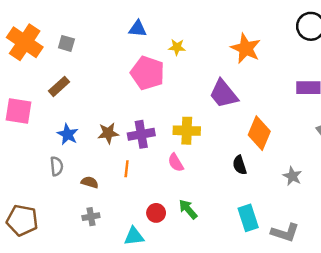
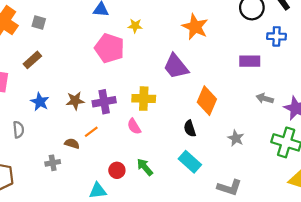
gray semicircle: (57, 166) -> (18, 130), moved
orange line: (127, 169) -> (91, 132), turned 48
brown semicircle: (90, 182) -> (72, 144), moved
gray cross: (91, 217) -> (53, 163), moved
cyan rectangle: (248, 218) -> (190, 162), moved, turned -30

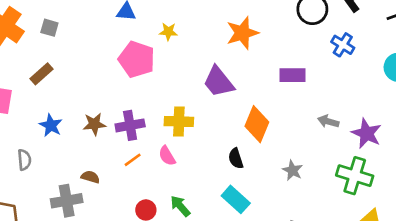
orange star: (195, 27) -> (242, 33), turned 30
blue cross: (277, 36) -> (343, 45), turned 30
purple rectangle: (250, 61) -> (293, 75), moved
orange line: (91, 132) -> (133, 160), moved
gray cross: (53, 163) -> (67, 201), size x1.6

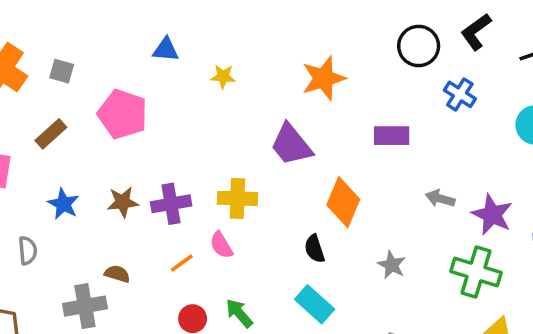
pink pentagon: (137, 59) -> (123, 114), moved
orange line: (133, 160) -> (182, 263), moved

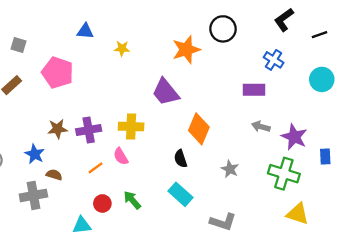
black circle: (419, 46) -> (223, 29), moved
purple rectangle: (392, 136) -> (254, 90), moved
blue star: (63, 204) -> (35, 154), moved

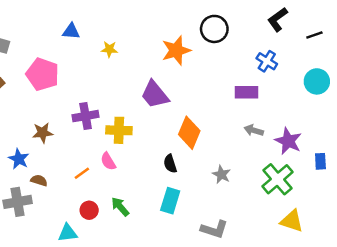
purple cross: (89, 130) -> (86, 116), moved
green cross: (284, 174) -> (278, 179), turned 32
cyan rectangle: (180, 194) -> (170, 201), turned 65

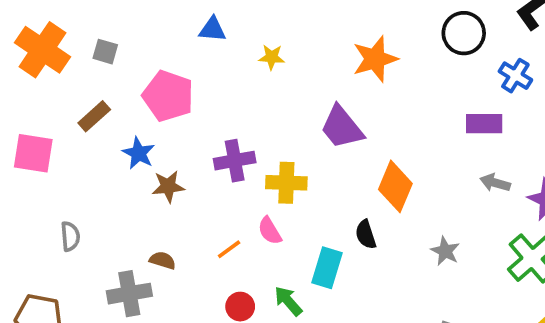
black circle: (214, 29) -> (464, 33), moved
blue star: (19, 159) -> (139, 153), moved
cyan rectangle: (170, 201) -> (327, 268), moved

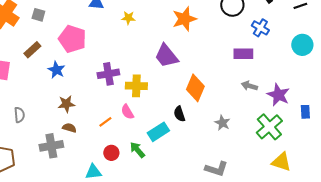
brown star: (168, 186) -> (66, 104), moved
cyan rectangle: (327, 268) -> (158, 132), turned 40

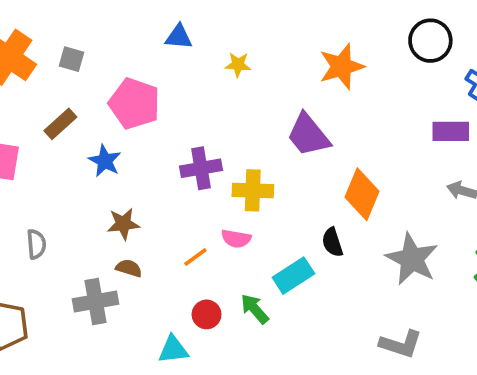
pink semicircle: (127, 112) -> (236, 239), turned -49
gray star: (222, 123) -> (412, 259), size x1.8

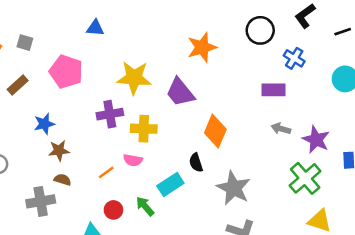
yellow star: (238, 65) -> (134, 78), moved, size x2.0
blue star: (105, 161) -> (44, 124), moved, turned 30
gray star: (412, 259) -> (234, 188), moved

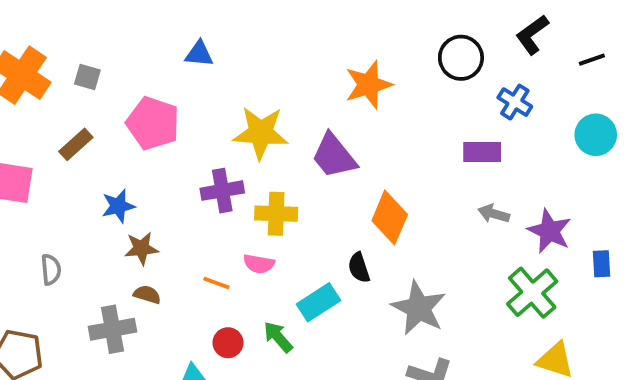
orange line: (106, 172) -> (216, 283), turned 56

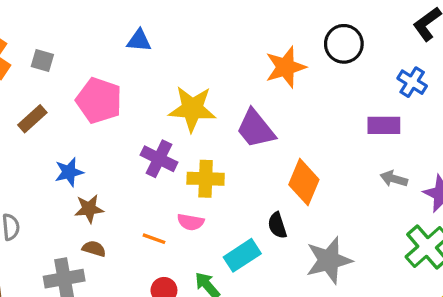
black circle: (461, 58) -> (344, 44), moved
purple cross: (222, 191) -> (159, 159), turned 36
gray star: (419, 308) -> (329, 260), turned 30

